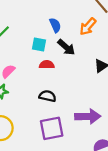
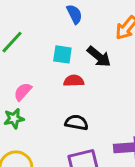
blue semicircle: (55, 25) -> (74, 14), moved

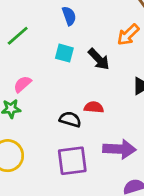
blue semicircle: (74, 14) -> (69, 16), moved
red semicircle: (74, 81) -> (94, 107), moved

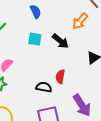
red semicircle: (94, 107) -> (60, 77), turned -80
purple arrow: (119, 149) -> (82, 105), turned 60

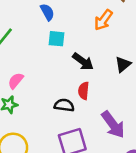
cyan square: (35, 39) -> (56, 39), moved
black arrow: (60, 41) -> (83, 61), moved

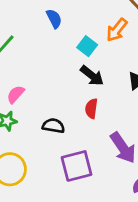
cyan square: (56, 39) -> (87, 46), moved, turned 30
black semicircle: (64, 105) -> (53, 126), moved

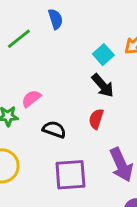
blue semicircle: (54, 19) -> (55, 19), moved
pink semicircle: (16, 94) -> (31, 99), moved

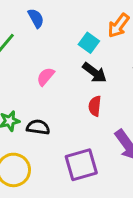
pink semicircle: (31, 99) -> (46, 77), moved
black semicircle: (54, 129) -> (38, 127), moved

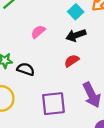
black arrow: (95, 73) -> (76, 35), turned 114
red semicircle: (95, 106) -> (72, 61), turned 40

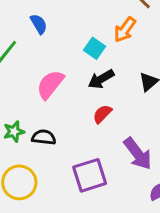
pink semicircle: (38, 32) -> (50, 84), size x1.5

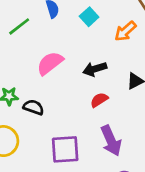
cyan square: (94, 48) -> (89, 17), moved
red semicircle: (102, 114) -> (99, 100), moved

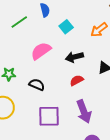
cyan square: (89, 17) -> (66, 27), moved
black semicircle: (34, 107) -> (37, 85), moved

